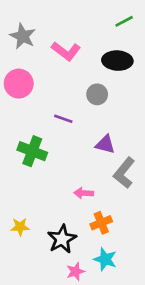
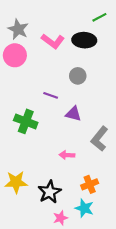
black ellipse: (117, 61) -> (84, 40), moved
pink circle: (19, 84) -> (15, 55), moved
purple triangle: (105, 144) -> (73, 114), moved
orange cross: (101, 223) -> (90, 184), moved
yellow star: (20, 227) -> (16, 182), size x1.5

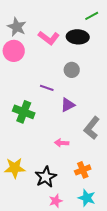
purple triangle: (73, 114) -> (68, 105), turned -42
cyan star: (84, 208) -> (87, 198), moved

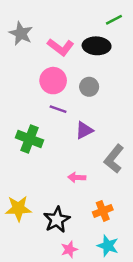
pink circle: (14, 51) -> (53, 81), moved

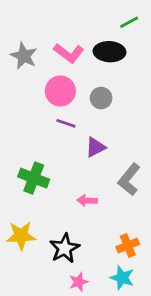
gray star: (21, 33) -> (24, 56), moved
green cross: (30, 139) -> (34, 178), moved
orange cross: (103, 211) -> (128, 245), moved

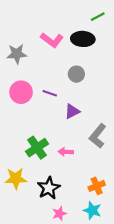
gray star: (24, 56) -> (17, 54), moved, turned -30
pink circle: (60, 91) -> (21, 92), moved
green cross: (34, 178) -> (37, 148), moved, turned 35

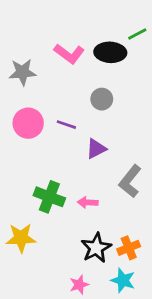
green line: (98, 17) -> (137, 34), moved
green cross: (37, 148) -> (49, 197), turned -35
black star: (49, 188) -> (96, 248), moved

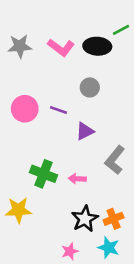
gray star: (22, 72) -> (20, 46), moved

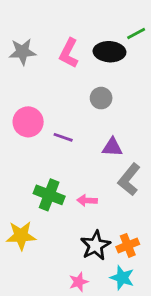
pink L-shape: (61, 47) -> (69, 53), turned 80
purple line: (59, 110) -> (63, 137), moved
purple triangle: (85, 131) -> (112, 147), moved, turned 30

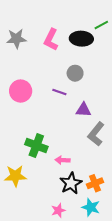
purple line: (63, 137) -> (59, 92), moved
pink arrow: (87, 200) -> (63, 160), moved

